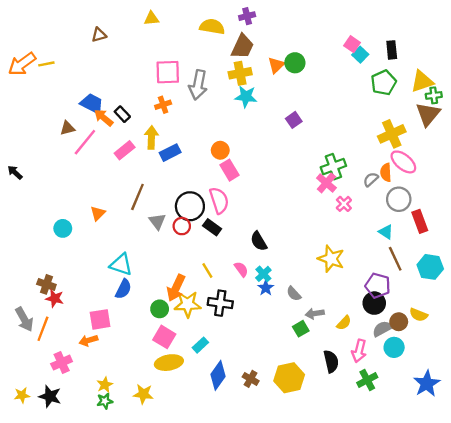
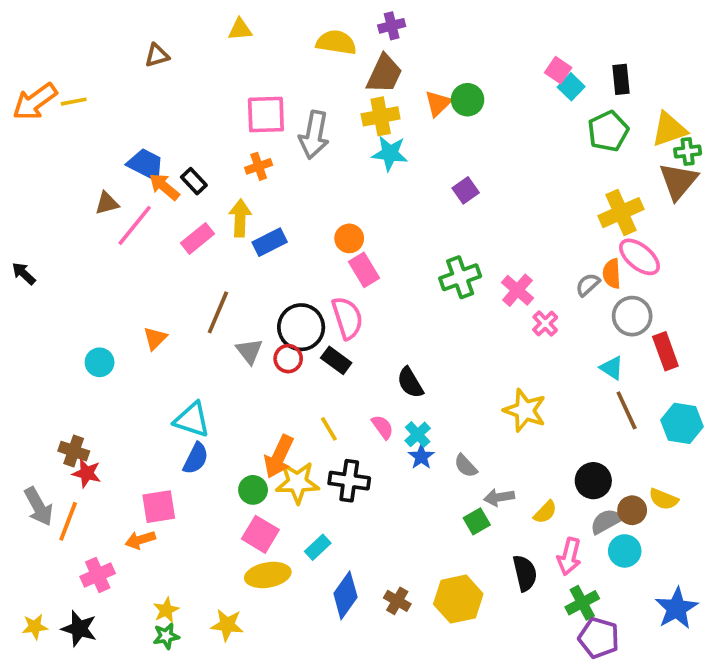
green cross: (333, 167) -> (460, 277), moved
purple pentagon: (378, 286) -> (599, 638), moved

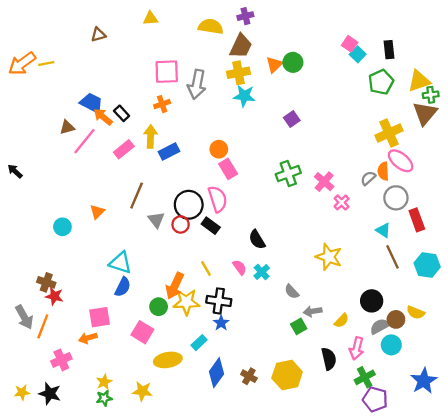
blue star: (421, 457) -> (221, 323), moved
pink square: (260, 534) -> (142, 332), moved

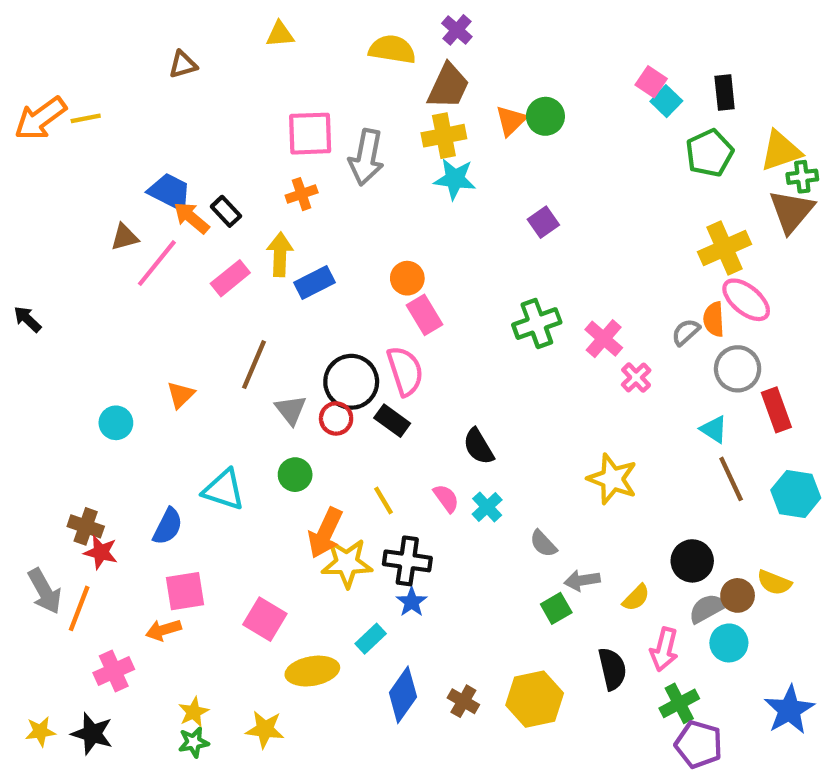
purple cross: (245, 16) -> (457, 30), turned -35
blue semicircle: (123, 287) -> (168, 526), moved
green circle: (159, 307) -> (295, 475), moved

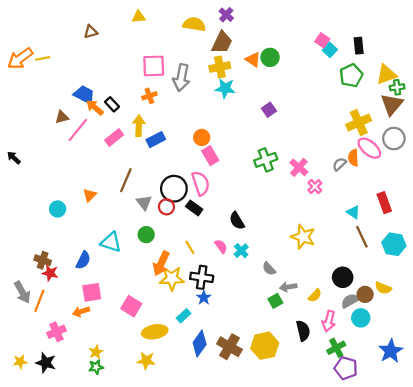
orange triangle: (511, 121) -> (253, 60), turned -42
gray circle: (738, 369) -> (394, 139), moved
brown cross: (463, 701) -> (229, 347), size x1.6
yellow star: (265, 729) -> (146, 361), moved

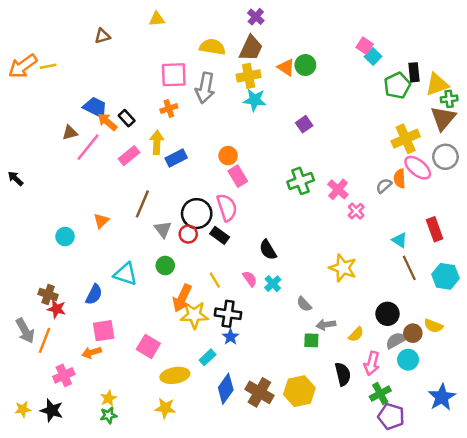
yellow semicircle: (194, 24) -> (212, 47), moved
black rectangle: (359, 46) -> (414, 72), moved
green square: (275, 301) -> (311, 340), turned 32

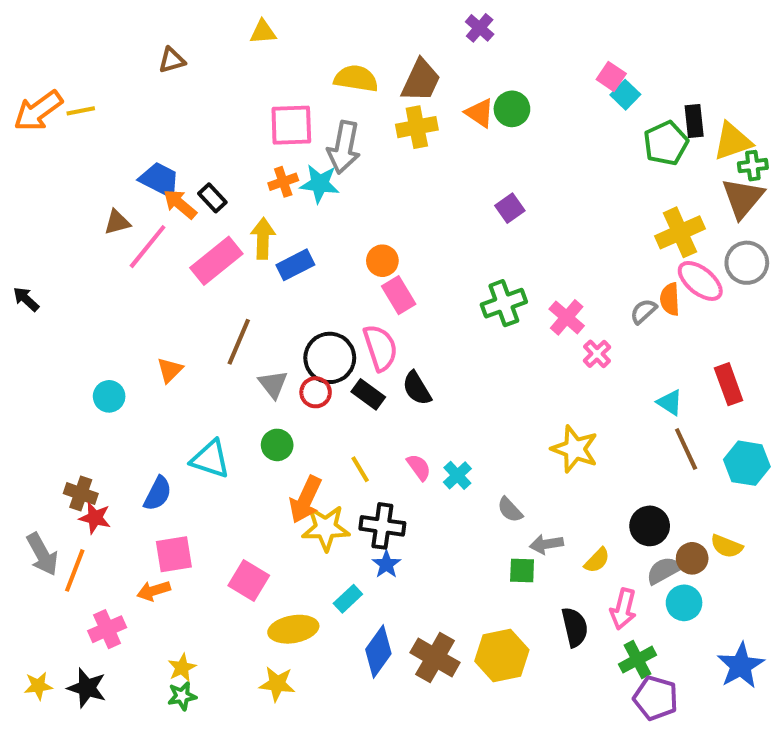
purple cross: (256, 17) -> (480, 28), moved
cyan star: (255, 100) -> (320, 184), moved
pink rectangle: (129, 156) -> (216, 261), size x1.4
black semicircle: (268, 250) -> (417, 388), moved

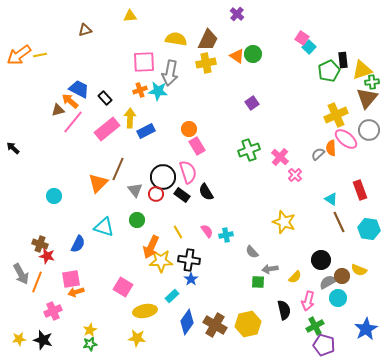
orange arrow: (180, 204) -> (70, 101), moved
orange triangle: (170, 370) -> (98, 183), moved, size x1.5
cyan cross: (457, 475) -> (226, 235), turned 32
pink square: (174, 554) -> (71, 279), moved

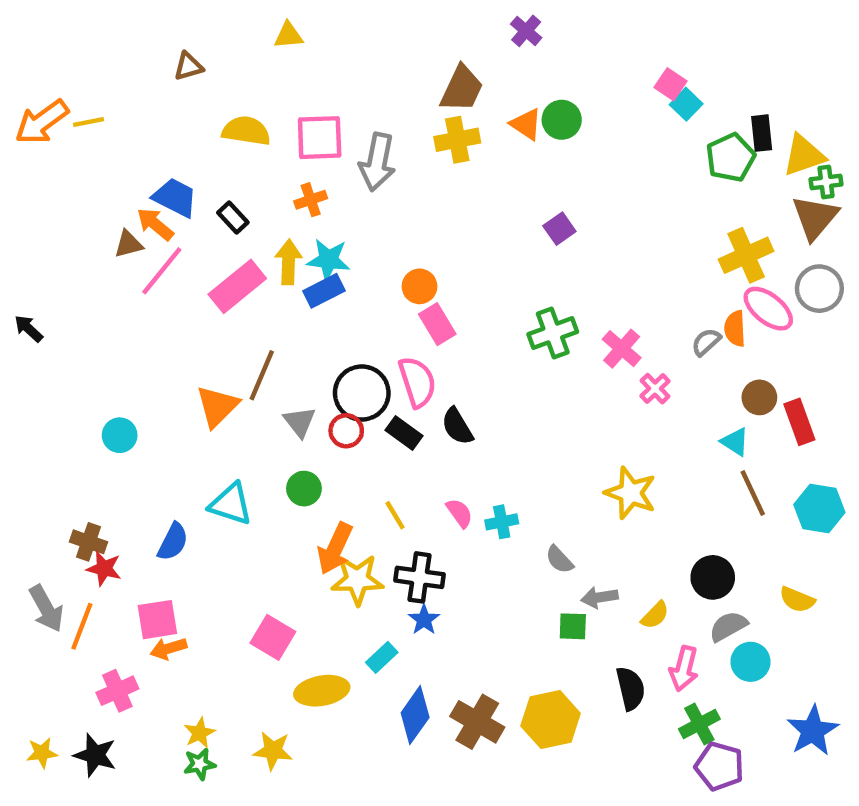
yellow semicircle: (176, 39) -> (246, 131), moved
cyan star: (158, 91) -> (328, 260), moved
brown circle: (342, 276) -> (759, 397), moved
yellow star: (137, 338) -> (273, 751), moved

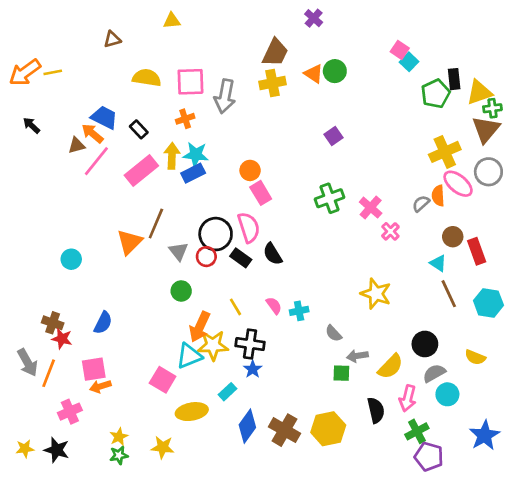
black arrow: (29, 329) -> (31, 125), moved
cyan triangle: (231, 504) -> (189, 356), moved, turned -40
yellow semicircle: (655, 615) -> (390, 367), size x1.5

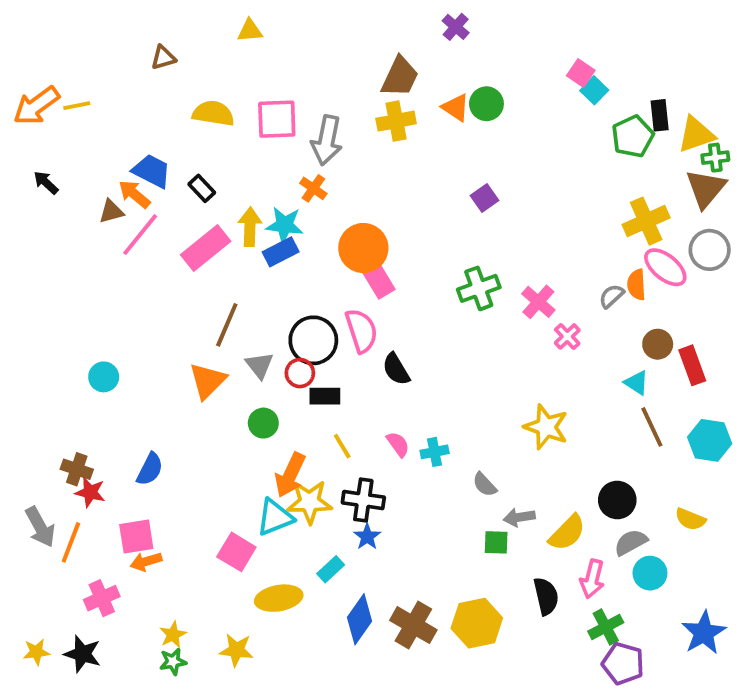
orange cross: (185, 119) -> (313, 188), moved, turned -36
orange circle: (250, 170) -> (363, 248), size x1.6
orange triangle: (129, 242) -> (208, 381), moved
black rectangle: (241, 258) -> (325, 396), moved, turned -36

